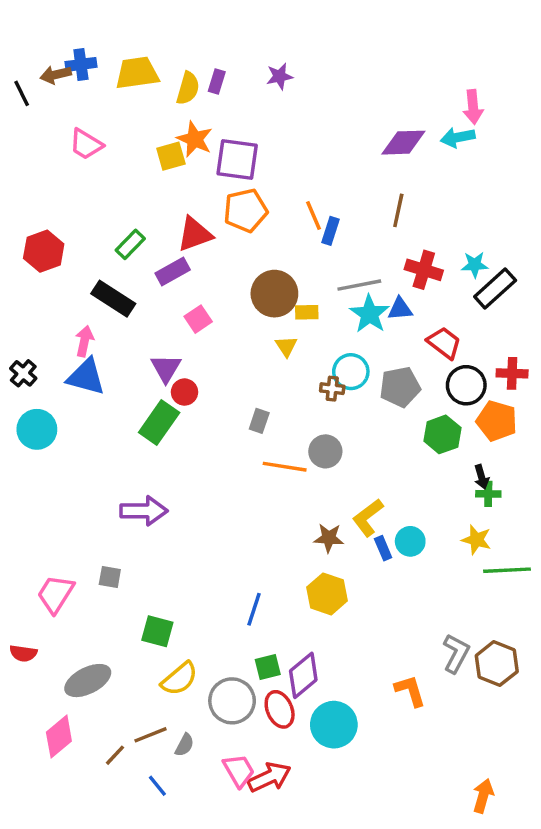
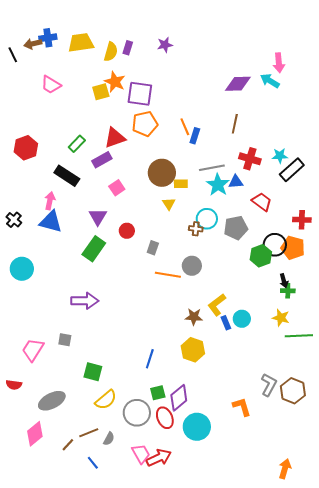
cyan arrow: (458, 137) -> (270, 81), turned 42
black circle: (466, 385) -> (275, 245), moved
red circle: (185, 392) -> (127, 231), moved
cyan circle: (37, 429) -> (22, 269), moved

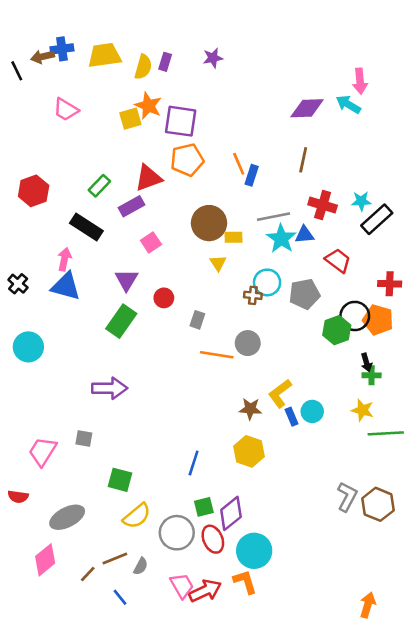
orange L-shape: (242, 407) -> (245, 582), moved

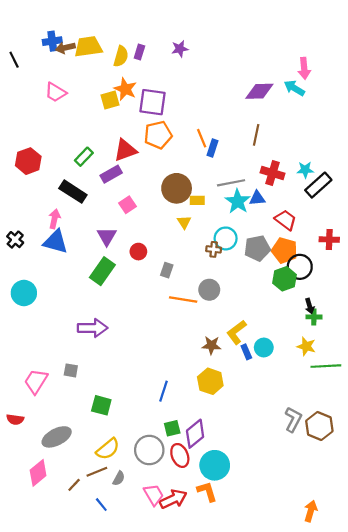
brown arrow: (43, 57) -> (65, 48), moved
orange pentagon: (378, 320) -> (284, 250), moved
yellow semicircle: (137, 516) -> (108, 449), moved

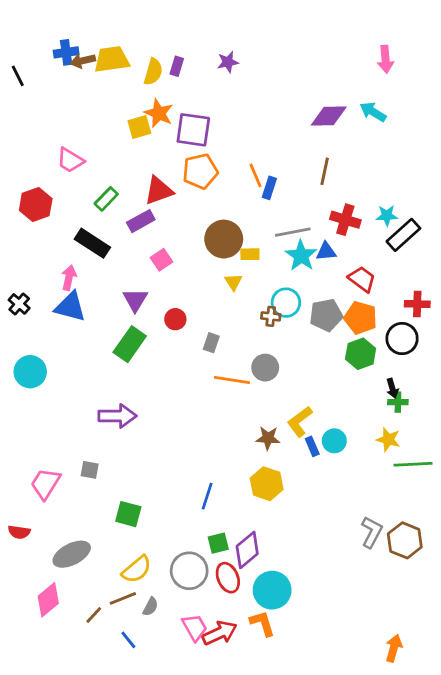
pink arrow: (304, 68) -> (385, 59), moved
pink trapezoid: (56, 92) -> (70, 160), moved
black circle: (300, 267) -> (402, 339), moved

